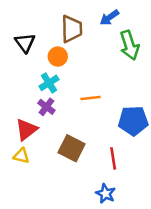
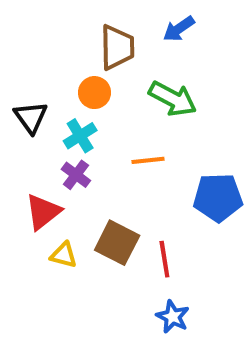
black triangle: (25, 43) -> (31, 117), moved
green arrow: (129, 45) -> (173, 99), moved, turned -44
yellow triangle: (21, 156) -> (64, 255), moved
red line: (113, 158) -> (164, 259), moved

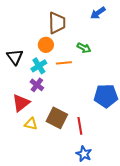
blue arrow: (179, 29) -> (98, 13), moved
green arrow: (173, 99) -> (84, 48), size x0.6
orange line: (148, 160) -> (64, 63), moved

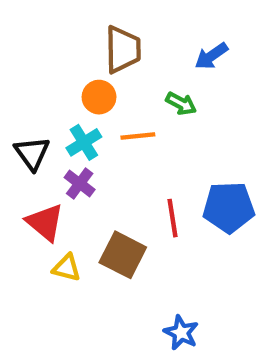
blue arrow: (98, 13) -> (211, 56), moved
black triangle: (15, 57) -> (32, 153), moved
red triangle: (21, 103) -> (45, 222), turned -42
red line: (80, 126) -> (172, 218), moved

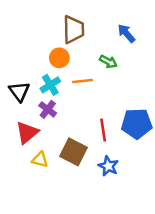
blue arrow: (211, 56) -> (126, 33), turned 84
red triangle: (45, 222) -> (27, 133), turned 40
blue star: (181, 333) -> (108, 166), moved

